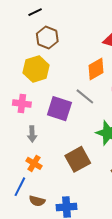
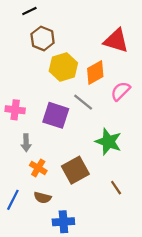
yellow hexagon: (36, 69) -> (63, 67), moved
orange cross: (34, 163) -> (38, 168), moved
brown semicircle: (37, 201) -> (43, 198), moved

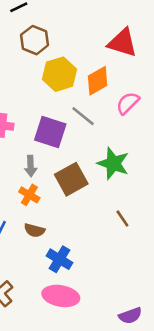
gray arrow: (26, 143) -> (31, 166), moved
brown square: (75, 170) -> (71, 179), moved
blue cross: (63, 222) -> (59, 259), turned 35

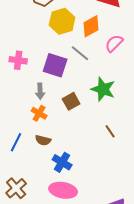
brown square: (71, 179) -> (71, 101), size x0.7

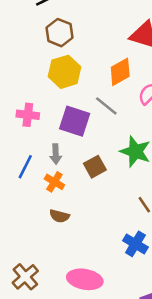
yellow hexagon: (62, 21) -> (65, 72), moved
blue line: (16, 142) -> (25, 167), moved
blue cross: (62, 162) -> (135, 244), moved

